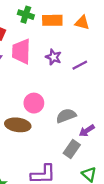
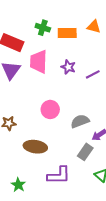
orange triangle: (82, 23) -> (94, 27), moved
brown ellipse: (18, 125) -> (35, 147), moved

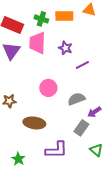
green cross: (43, 28) -> (41, 19), moved
purple line: (93, 74) -> (82, 65), moved

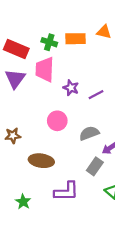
purple star: (65, 48) -> (71, 88), moved

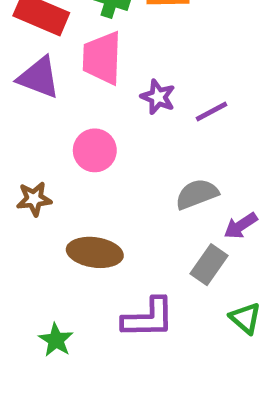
purple triangle: (15, 79) -> (39, 77), turned -45
pink circle: (57, 121) -> (95, 150), moved

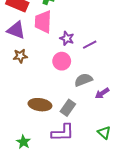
pink circle: (95, 150) -> (62, 61), moved
brown star: (34, 199) -> (20, 56), moved
gray rectangle: (209, 265) -> (68, 108), moved

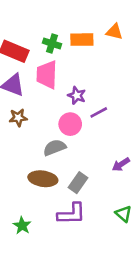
purple line: (90, 45) -> (99, 112), moved
gray semicircle: (83, 80) -> (55, 148), moved

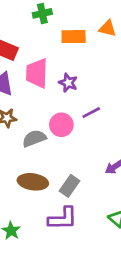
green cross: (52, 43) -> (42, 13), moved, turned -30
purple star: (77, 95) -> (68, 83), moved
gray semicircle: (55, 148) -> (34, 138), moved

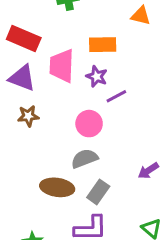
orange rectangle: (74, 37) -> (103, 45), moved
purple line: (91, 113) -> (116, 96), moved
gray semicircle: (34, 138) -> (84, 159), moved

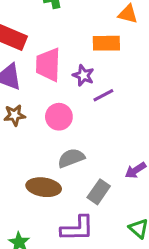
orange rectangle: (103, 45) -> (106, 43), moved
pink circle: (89, 124) -> (59, 117), moved
gray rectangle: (98, 192) -> (99, 192), moved

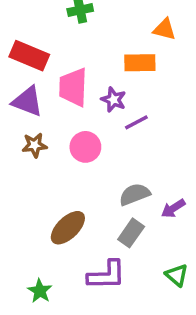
gray semicircle: (71, 158) -> (135, 194), moved
brown ellipse: (44, 187) -> (68, 228), turned -52

